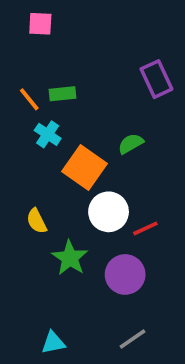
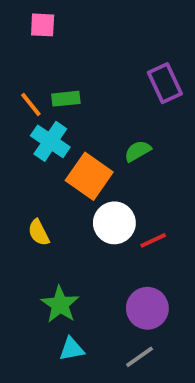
cyan cross: (48, 134) -> (50, 141), size x1.4
green star: (70, 258) -> (60, 304), moved
purple circle: (125, 274) -> (147, 308), moved
cyan triangle: (53, 343) -> (72, 349), moved

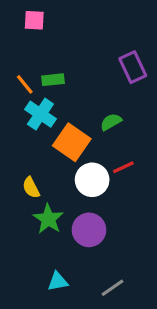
red line: (153, 240) -> (123, 167), moved
green star: (60, 304) -> (48, 219), moved
purple circle: (147, 308) -> (89, 230), moved

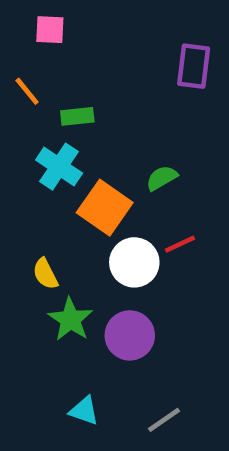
purple rectangle: (133, 67) -> (194, 66), moved, turned 32
orange line: (25, 84) -> (27, 91), moved
cyan triangle: (58, 281) -> (84, 411), turned 30

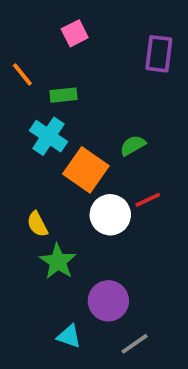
pink square: (50, 30) -> (75, 33), moved, turned -30
purple circle: (130, 335) -> (108, 301), moved

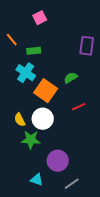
purple rectangle: (159, 54) -> (87, 46), moved
white circle: (110, 215) -> (43, 119), moved
green star: (58, 262) -> (31, 140), turned -30

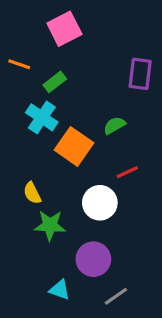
pink square: (40, 18) -> (64, 29), size x1.5
orange line: (12, 40) -> (19, 64), turned -32
green rectangle: (34, 51) -> (55, 82), turned -32
white circle: (43, 119) -> (100, 203), moved

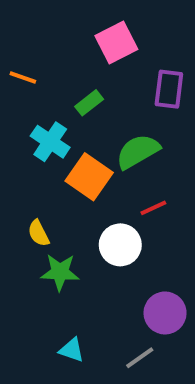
pink square: (64, 29) -> (116, 42), moved
green rectangle: (55, 82) -> (89, 103), moved
green semicircle: (114, 125) -> (138, 151), size x1.6
purple circle: (93, 259) -> (165, 313), moved

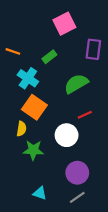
orange line: (23, 78) -> (13, 51), moved
orange square: (89, 177) -> (34, 107), moved
yellow semicircle: (39, 233) -> (21, 129), turned -144
purple circle: (165, 313) -> (77, 173), moved

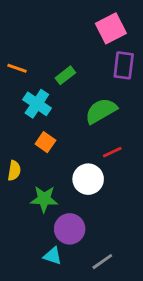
pink square: (64, 24) -> (111, 28), moved
orange square: (34, 107) -> (45, 142), size x0.6
yellow semicircle: (21, 129) -> (14, 171), moved
purple circle: (77, 173) -> (70, 229), moved

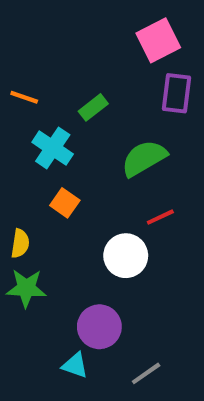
green star: (44, 199) -> (26, 288), moved

